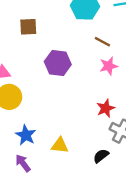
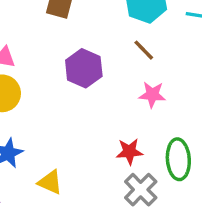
brown line: (102, 42) -> (144, 50), moved

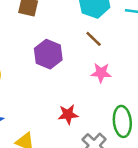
red star: (129, 152) -> (68, 114), moved

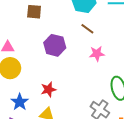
red star: (68, 114) -> (48, 89), moved

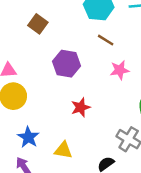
brown square: (34, 12) -> (38, 24), turned 35
red star: (48, 89) -> (81, 107), moved

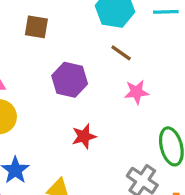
brown square: (38, 24) -> (36, 27), turned -30

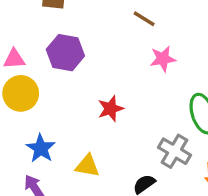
purple hexagon: (70, 80) -> (65, 53), moved

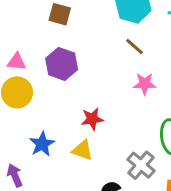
blue star: (41, 148) -> (42, 144), moved
yellow triangle: (87, 166) -> (82, 150), moved

